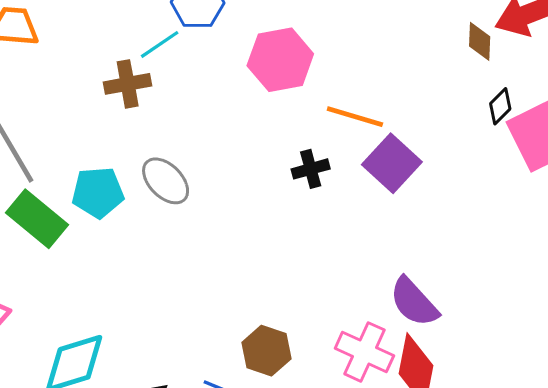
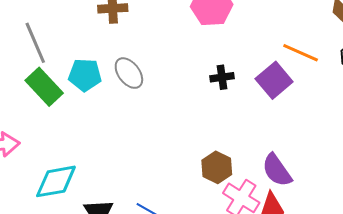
orange line: (355, 117) -> (301, 53), moved
brown hexagon: (266, 351) -> (217, 167), moved

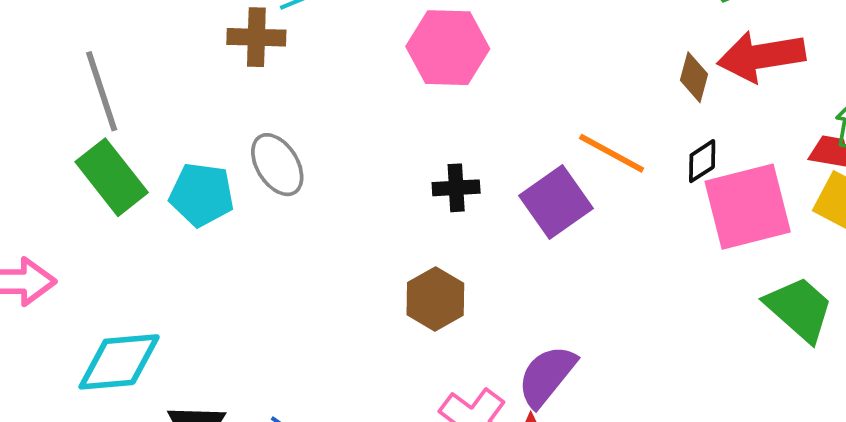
cyan pentagon: (85, 75) -> (202, 195), moved
brown hexagon: (217, 167) -> (435, 299), moved
purple semicircle: (277, 170) -> (547, 376), turned 69

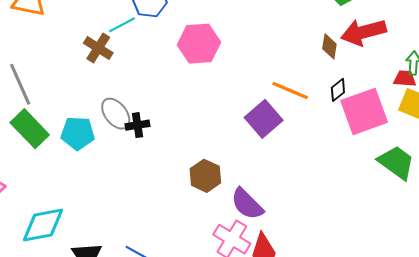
brown cross: (256, 37) -> (98, 48), turned 36
black cross: (456, 188) -> (138, 125), moved
purple semicircle: (547, 376) -> (247, 204), moved, turned -78

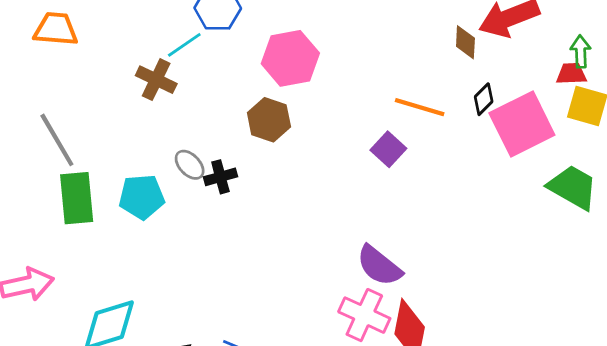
gray ellipse: (116, 114) -> (190, 165), size x0.7
purple square: (264, 119) -> (388, 149), size x0.7
green rectangle: (30, 129) -> (77, 198), turned 45
brown hexagon: (205, 176) -> (269, 120), moved

